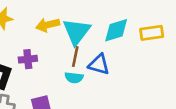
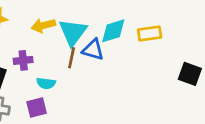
blue triangle: (99, 64) -> (93, 50), moved
cyan semicircle: (74, 78) -> (46, 83), moved

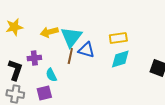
cyan diamond: (113, 31) -> (120, 59), moved
yellow rectangle: (150, 34) -> (118, 38), moved
cyan semicircle: (46, 83) -> (51, 75), turned 56

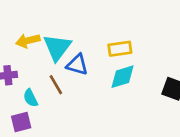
brown line: (70, 56) -> (56, 85), moved, turned -42

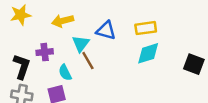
cyan triangle: (57, 47) -> (81, 44), moved, size x0.7
blue triangle: (77, 65) -> (106, 30), moved

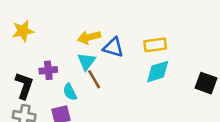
yellow arrow: (63, 21) -> (89, 37), moved

